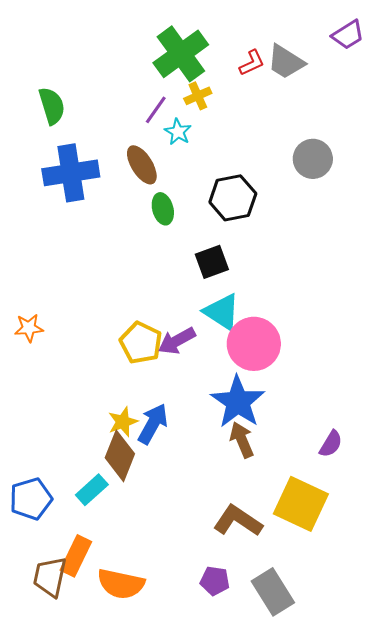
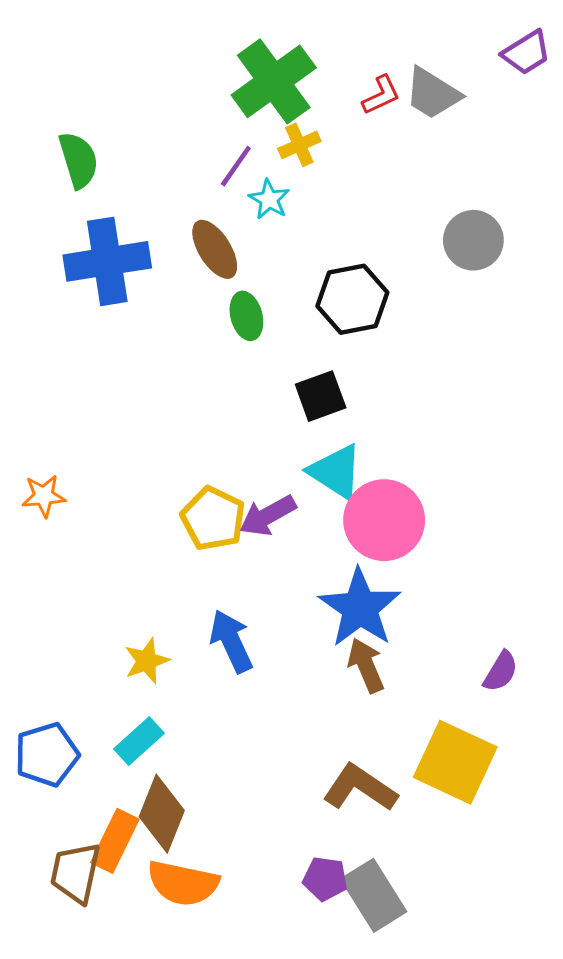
yellow star: (123, 422) -> (147, 661), moved
blue arrow: (153, 424) -> (231, 641), turned -54
brown diamond: (120, 456) -> (162, 814), moved
gray rectangle: (273, 592) -> (374, 895), moved

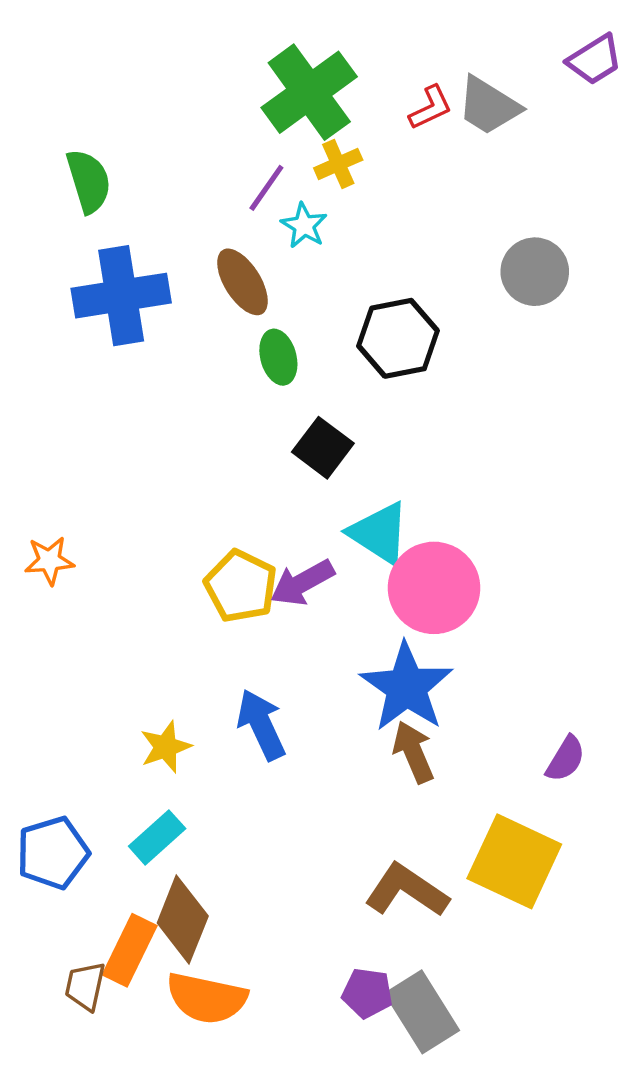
black square: (321, 396) -> (323, 448), moved, turned -33
brown trapezoid: (75, 873) -> (85, 986), size x0.7

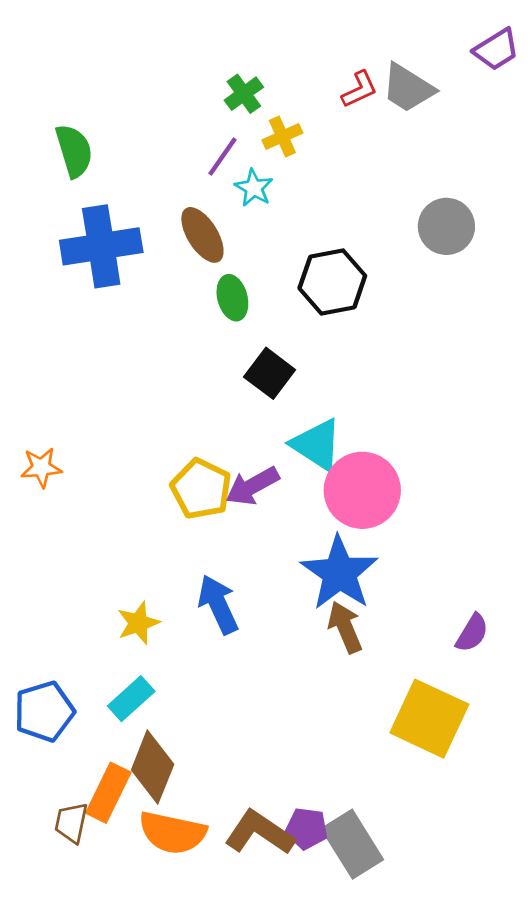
green cross: (309, 92) -> (244, 94), moved, size x0.5
brown L-shape: (407, 890) -> (260, 833), moved

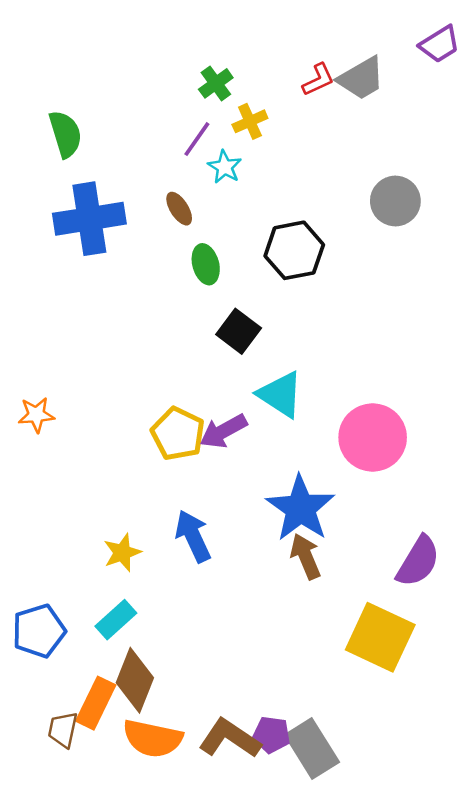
gray trapezoid: (408, 88) -> (361, 78), turned -62
brown ellipse: (202, 235) -> (179, 209), size x0.7
pink circle: (362, 490) -> (373, 437), moved
purple semicircle: (472, 633) -> (418, 561), size x1.5

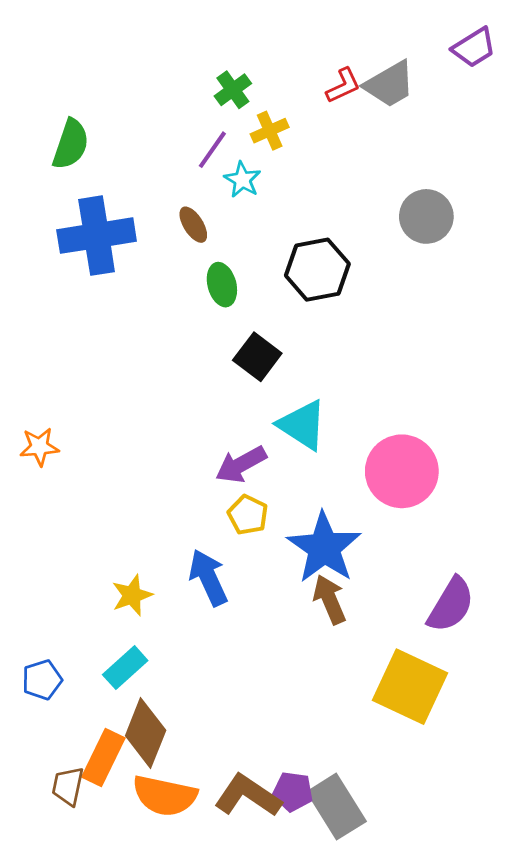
green semicircle: (65, 134) -> (71, 144), turned 36
yellow pentagon: (178, 434) -> (248, 515), moved, size x0.7
blue pentagon: (39, 631) -> (42, 680), size x0.7

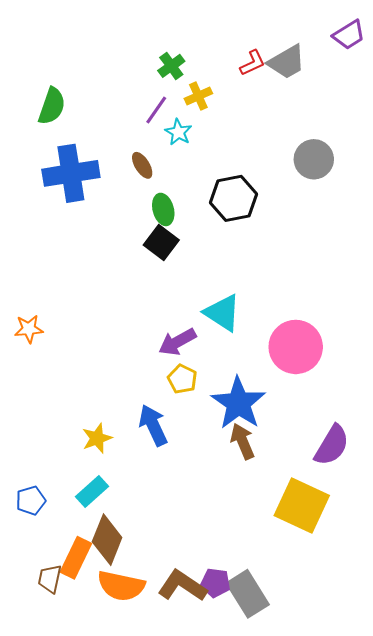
black square: (257, 357) -> (161, 243), moved

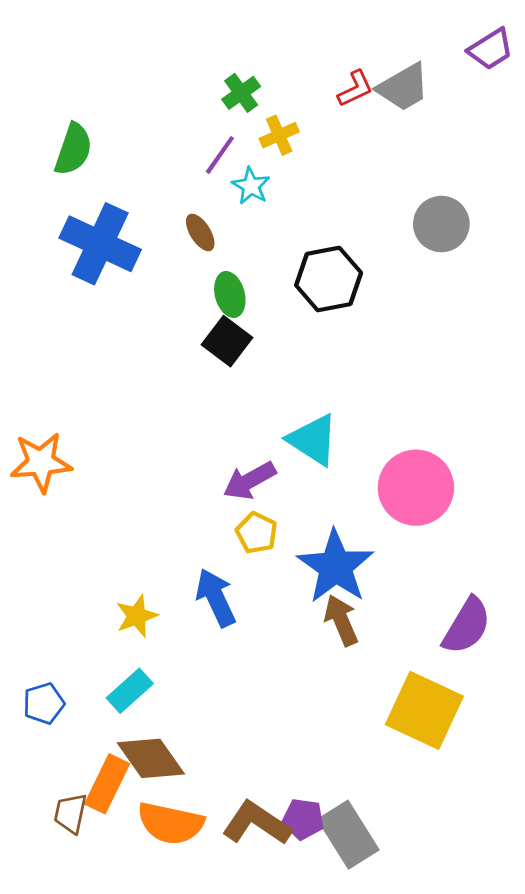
blue cross: (71, 173) -> (100, 244), turned 34
orange star: (29, 329) -> (41, 462), size x1.5
brown diamond: (107, 540) -> (151, 758), turned -57

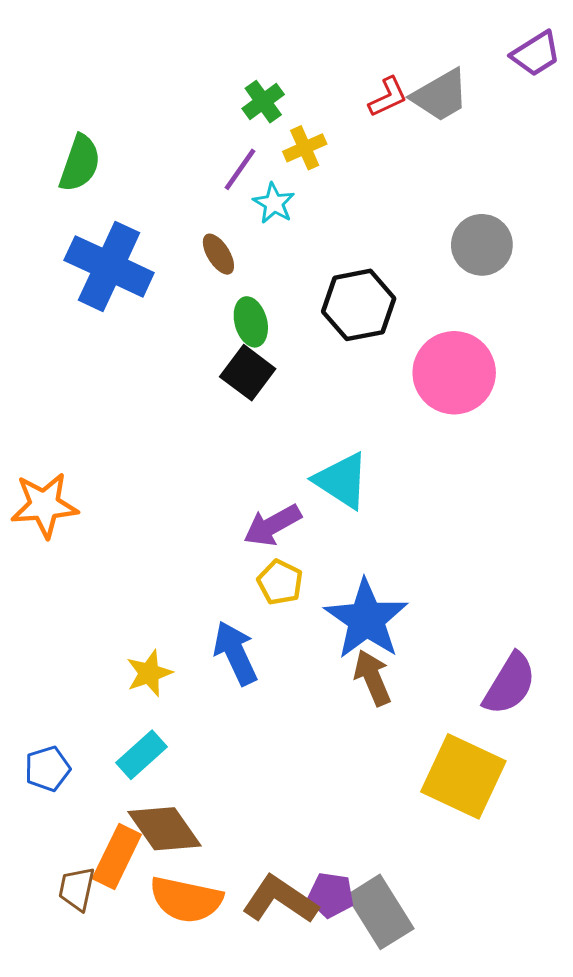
pink circle: (416, 488) -> (454, 373), moved

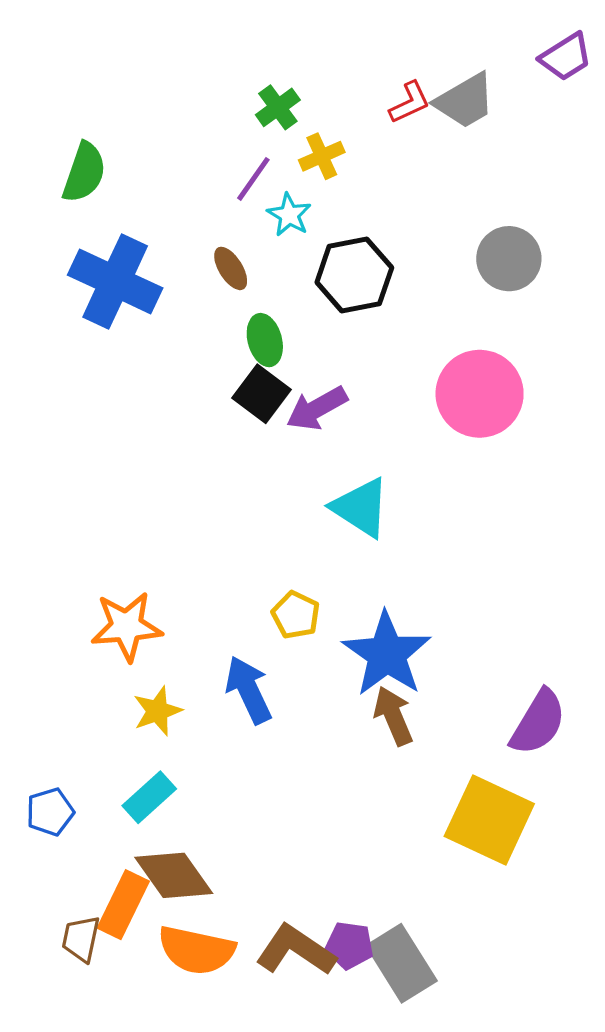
black hexagon: (359, 305) -> (354, 275), moved
orange star: (44, 505) -> (127, 626), moved
purple arrow: (272, 525) -> (317, 408), moved

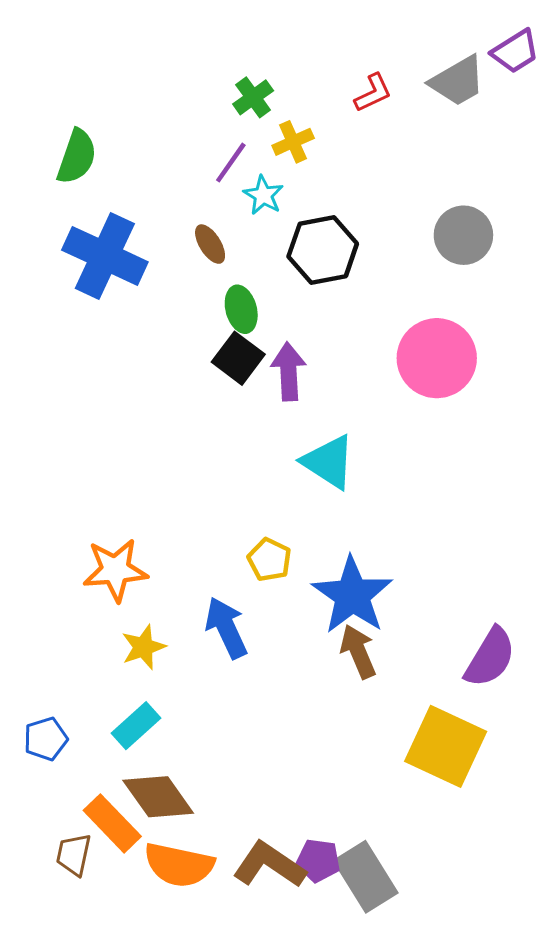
gray trapezoid: (465, 101) -> (457, 81), moved
purple arrow: (317, 408) -> (289, 371), turned 116
orange rectangle: (123, 905) -> (112, 823), turned -70

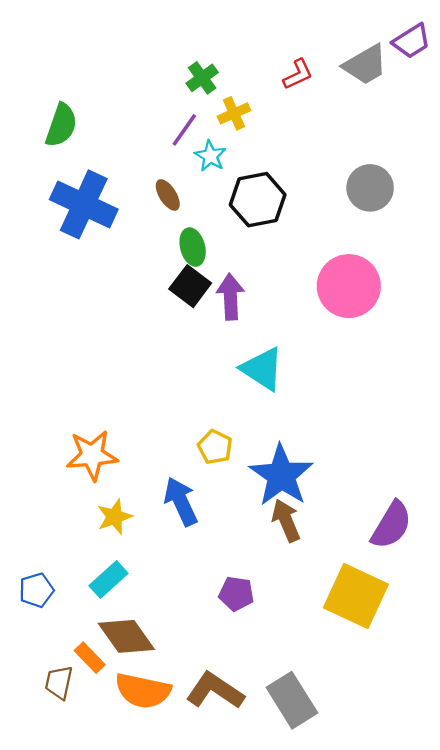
orange rectangle: (112, 823) -> (90, 658), size x0.7
purple pentagon: (318, 860) -> (236, 594), moved

